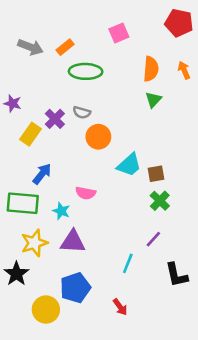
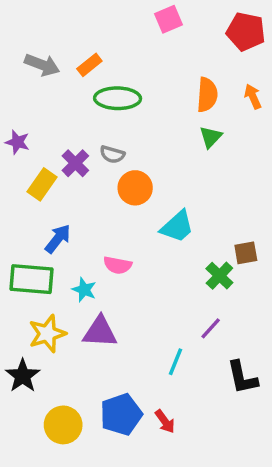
pink square: (119, 33) -> (168, 19), moved
brown square: (156, 174) -> (246, 253), moved
blue pentagon: (75, 288) -> (121, 414), moved

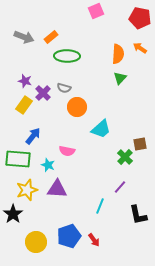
orange arrow: (253, 97) -> (140, 48), moved, turned -32
purple star: (17, 142) -> (25, 81), moved

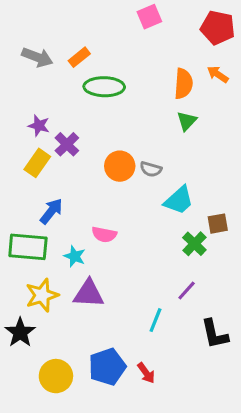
gray semicircle: (64, 88) -> (151, 169), moved
cyan trapezoid: (101, 129) -> (179, 200), moved

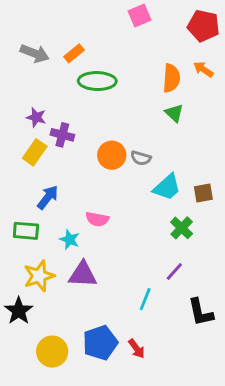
green triangle: (187, 121) -> (174, 113), turned -30
purple cross: (67, 144) -> (62, 135), turned -30
brown square: (218, 224) -> (203, 193), moved
green rectangle: (28, 247) -> (26, 231), size x0.7

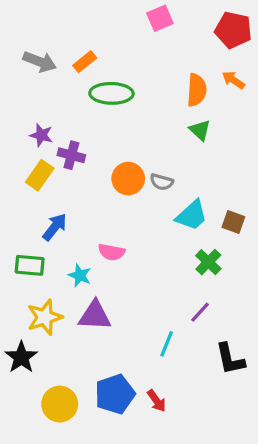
brown square: (203, 193) -> (233, 222), turned 30

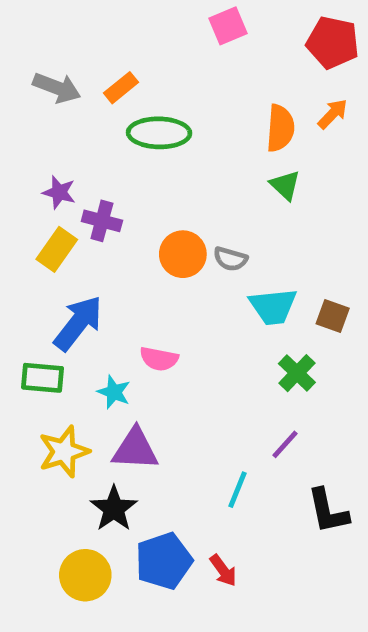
orange arrow: (233, 80) -> (333, 114), turned 100
cyan trapezoid: (192, 215) -> (273, 306), turned 36
blue arrow: (55, 227) -> (78, 323), size x1.4
black star: (21, 357) -> (114, 509), moved

